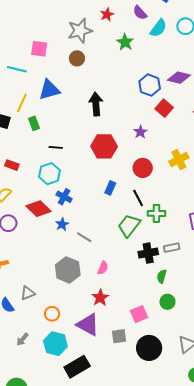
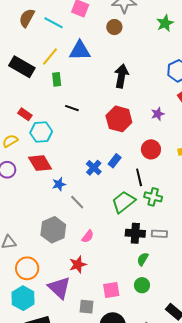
cyan hexagon: (50, 174) -> (41, 132), moved
blue cross: (64, 197) -> (94, 168), moved
orange circle: (52, 314) -> (27, 268), size x1.5

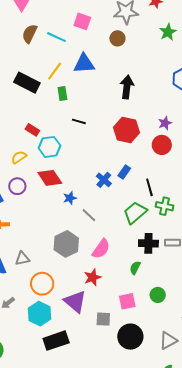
red circle: (151, 149) -> (162, 145), moved
pink semicircle: (88, 236) -> (101, 249), size x1.5
green semicircle: (143, 259) -> (135, 268), moved

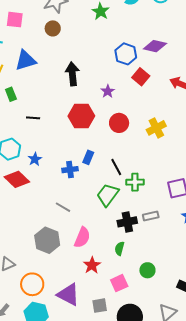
purple star: (165, 123) -> (108, 91), moved
blue cross: (104, 180) -> (70, 170), turned -35
blue star: (70, 198) -> (35, 159), moved
red star: (93, 277) -> (92, 265), moved

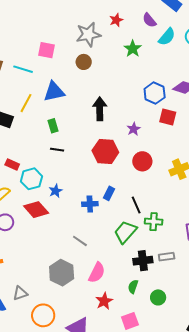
red square: (141, 77) -> (168, 117), turned -30
green rectangle: (11, 94) -> (53, 126), moved
green circle: (147, 270) -> (158, 297), moved

